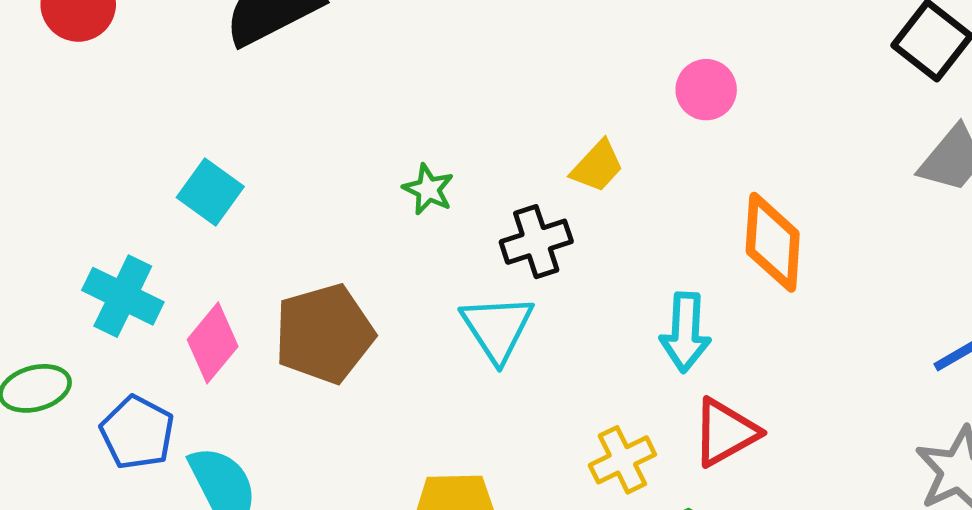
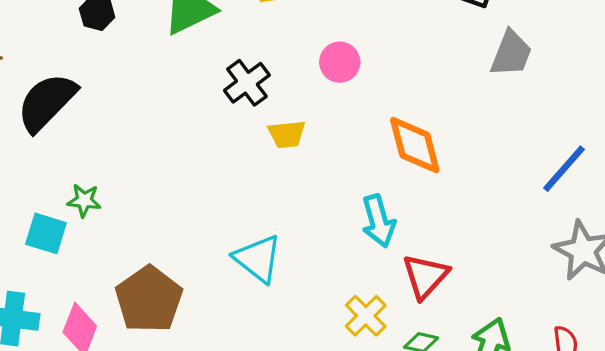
yellow trapezoid: (597, 166) -> (287, 134), turned 60
green star: (428, 189) -> (84, 200), moved
black cross: (536, 242) -> (247, 83), moved

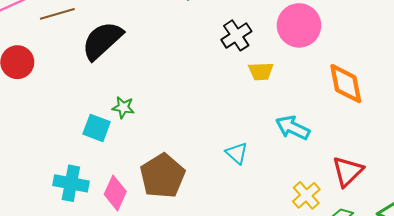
pink circle: (340, 62) -> (299, 25), size x1.6
cyan arrow: (378, 221) -> (293, 128), moved, turned 128
cyan triangle: (258, 259) -> (237, 153), size x0.7

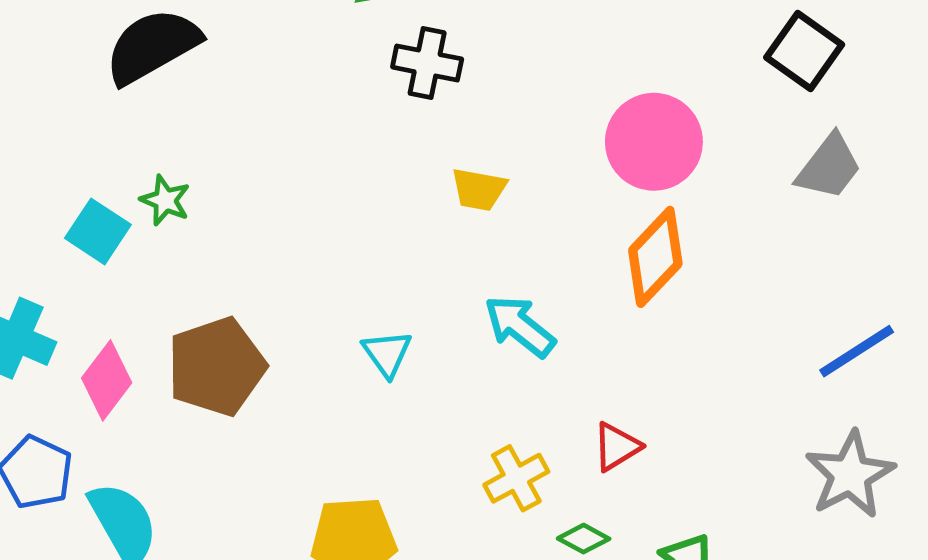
pink circle: (299, 25) -> (654, 142), moved
black cross: (236, 35) -> (427, 63), moved, turned 32
orange diamond: (346, 84) -> (655, 257), turned 42
red triangle: (348, 171) -> (617, 447), size x0.7

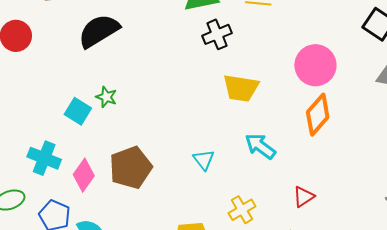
black cross: (427, 63) -> (217, 34), turned -32
yellow trapezoid: (479, 189) -> (241, 88), size x1.5
yellow cross: (516, 478) -> (242, 210), moved

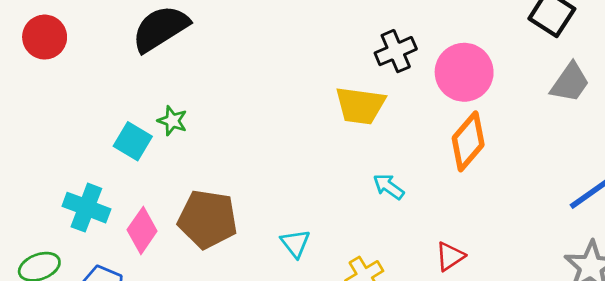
black cross: (217, 34) -> (396, 51), moved
cyan arrow: (260, 146) -> (389, 187), size x0.7
cyan triangle: (204, 160) -> (295, 243), moved
brown pentagon: (131, 168) -> (208, 219), turned 30

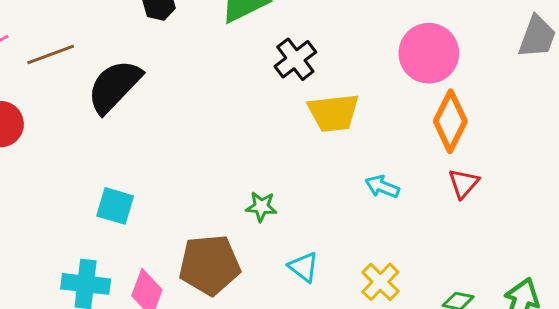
black cross: (396, 51) -> (295, 59), moved
green star: (172, 121) -> (261, 207), moved
red triangle: (450, 256) -> (463, 183), moved

